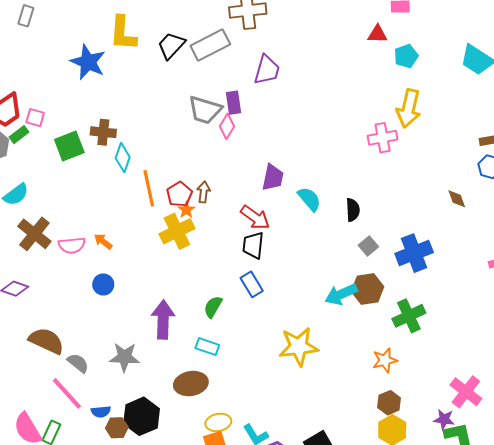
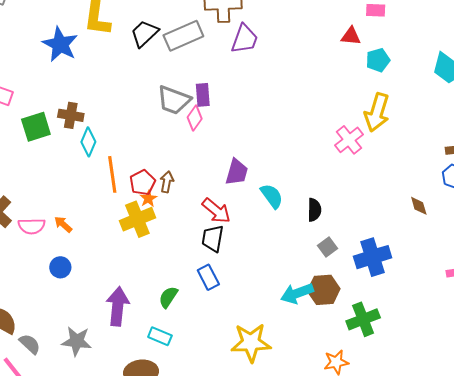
purple trapezoid: (267, 70) -> (245, 39), moved
pink cross: (383, 138) -> (349, 140), turned -32

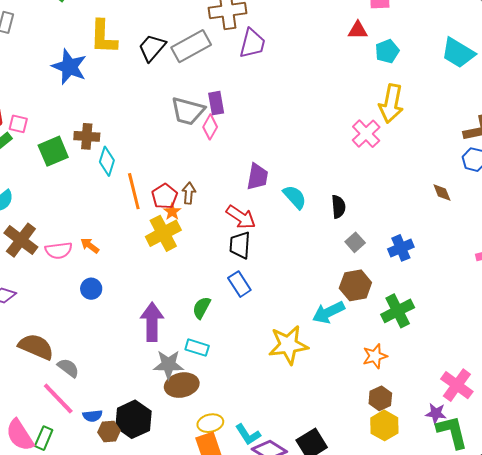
blue cross: (373, 257) -> (401, 248), size x0.7
cyan arrow: (297, 293) -> (328, 312), moved
gray star: (77, 341) -> (168, 365), moved

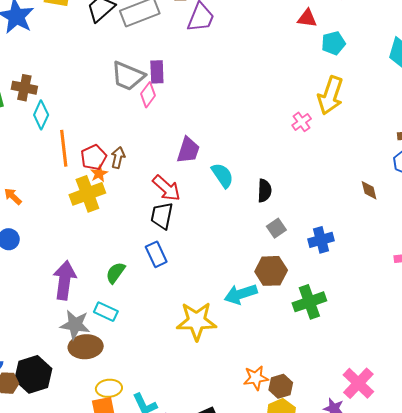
pink cross: (366, 134) -> (302, 122), size x0.7
orange star: (375, 356) -> (256, 378), moved

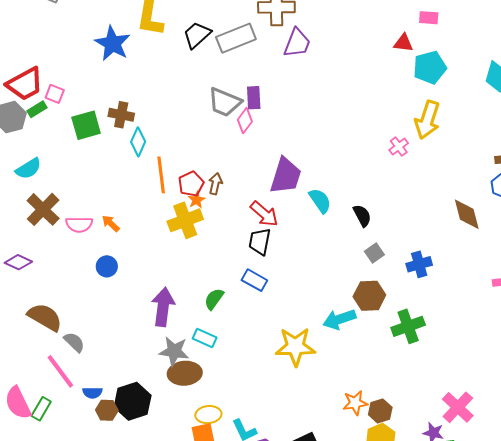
cyan pentagon: (333, 43) -> (430, 67), size x1.4
purple trapezoid: (188, 150) -> (286, 176), size x1.4
brown diamond: (369, 190) -> (467, 214), size x1.6
black semicircle: (264, 191) -> (362, 216), turned -30
blue rectangle: (156, 254) -> (254, 280), turned -35

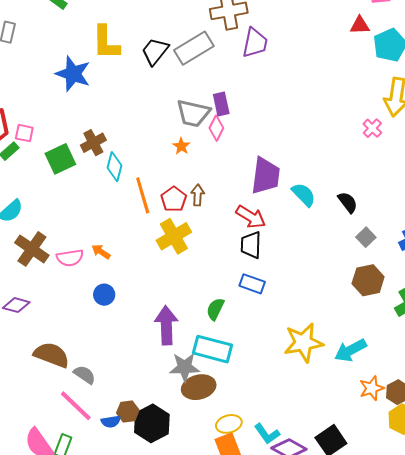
brown cross: (121, 115) -> (93, 143), turned -30
orange star: (197, 200) -> (181, 146), moved
cyan arrow: (339, 319) -> (350, 350), moved
cyan rectangle: (205, 338) -> (212, 349), size x1.6
brown hexagon: (107, 410) -> (128, 411), moved

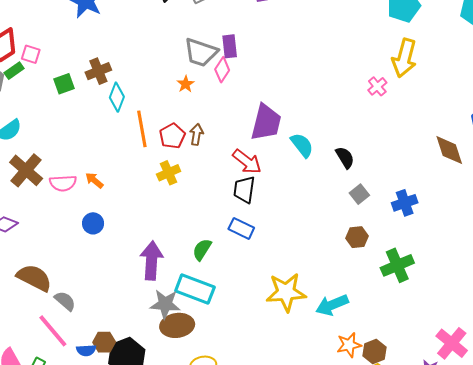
green square: (60, 159) -> (64, 84), size x0.7
yellow cross: (174, 236) -> (169, 173), size x0.7
brown hexagon: (368, 280) -> (357, 237), size x0.7

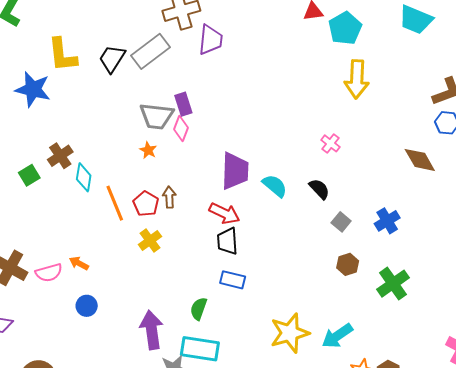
pink cross: (377, 86) -> (330, 143), moved

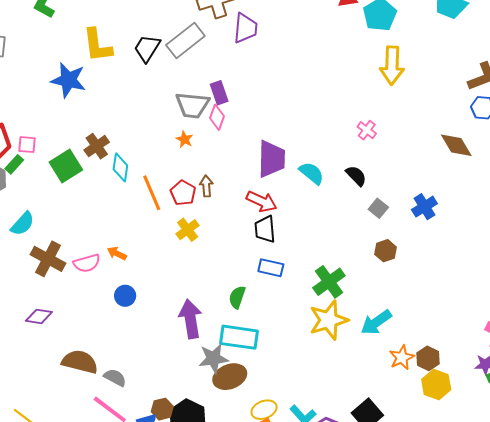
green square: (29, 175) -> (66, 166), size x1.5
green cross: (393, 284) -> (329, 282), moved

